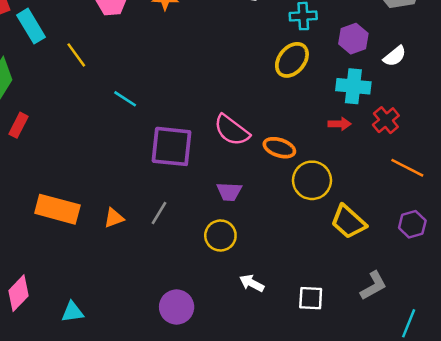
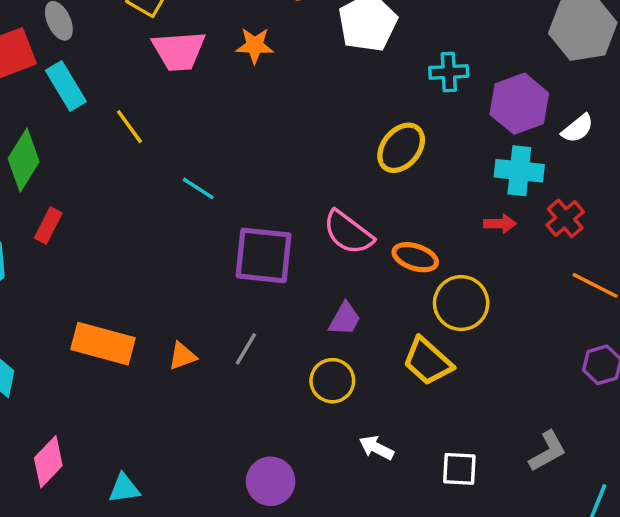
purple hexagon: (353, 39) -> (519, 104), size x1.4
yellow ellipse: (292, 60) -> (401, 148), moved
purple trapezoid: (229, 192) -> (345, 319), turned -64
yellow trapezoid: (348, 222) -> (428, 361), moved

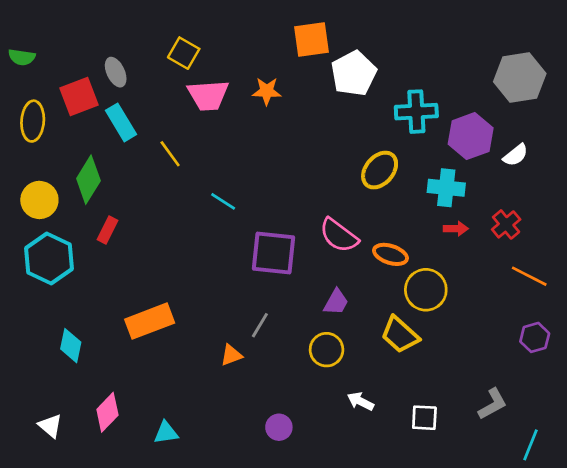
cyan cross: (449, 72) -> (416, 112), size x1.4
cyan cross: (519, 171) -> (446, 188), moved
orange rectangle: (103, 344) -> (150, 321), turned -36
orange triangle: (182, 356) -> (231, 355), moved
purple circle: (271, 481) -> (279, 427), size x0.7

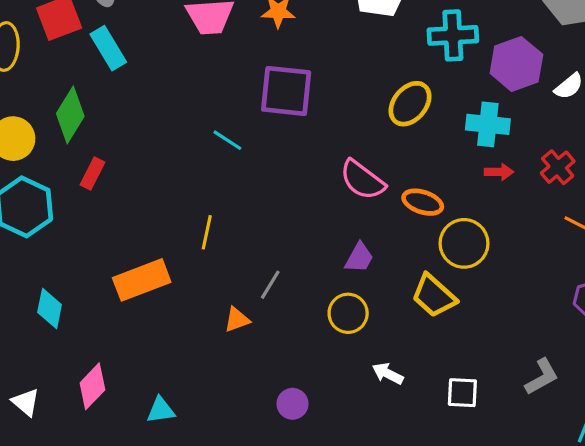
yellow line: (170, 154) -> (207, 232), moved, turned 48
purple square: (273, 253) -> (286, 91), moved

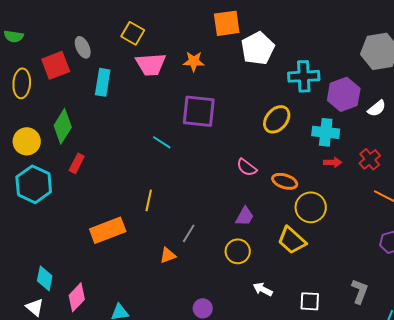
cyan rectangle: (108, 48) -> (103, 82), moved, turned 40
pink semicircle: (362, 180) -> (247, 167), size x0.7
cyan diamond: (50, 309) -> (45, 278), moved
gray L-shape: (542, 377) -> (360, 291), turned -40

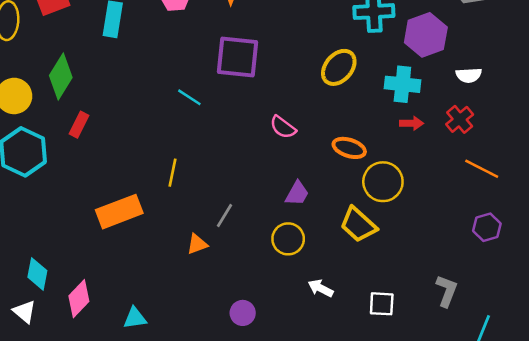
white semicircle: (377, 108) -> (469, 75), moved, turned 36
pink semicircle: (247, 167) -> (283, 127), moved

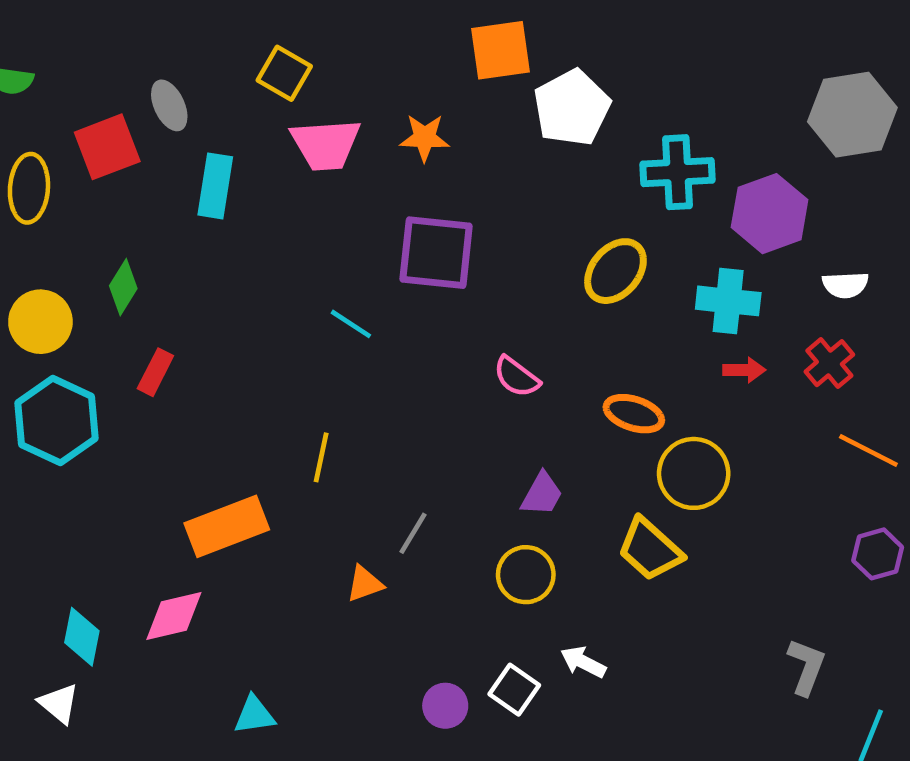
green diamond: (61, 76) -> (123, 287), size x0.7
pink diamond: (79, 299) -> (174, 616), moved, turned 33
white square: (382, 304) -> (514, 690), moved, turned 32

